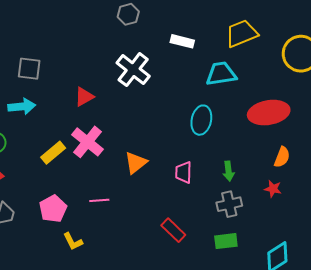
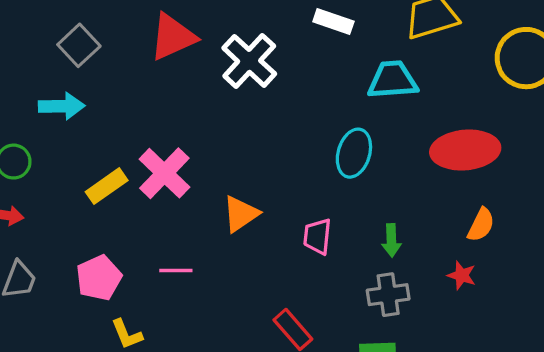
gray square: (29, 69) -> (79, 45), turned 35
red triangle: (84, 97) -> (173, 37), moved, size x1.5

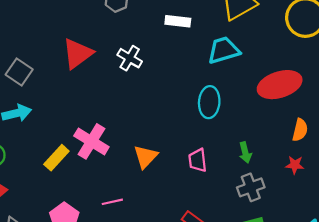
white cross: (249, 61) -> (130, 58), size x0.7

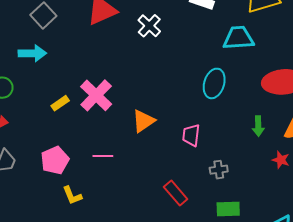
green arrow: (245, 152) -> (258, 126), moved
yellow rectangle: (56, 158) -> (60, 103), size x0.7
gray cross: (251, 187) -> (219, 170), moved, size x0.7

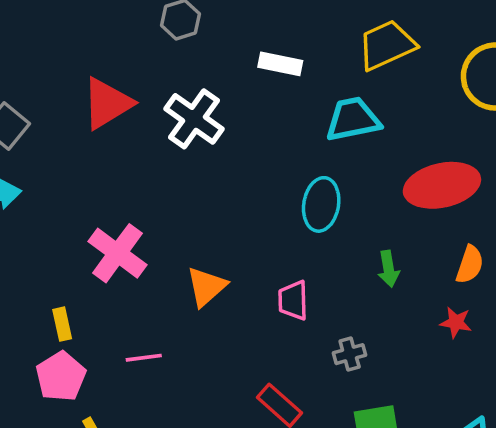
white cross: (149, 26) -> (194, 119), size x1.4
yellow rectangle: (60, 103) -> (62, 324), moved, turned -60
green arrow: (258, 126) -> (389, 269), moved

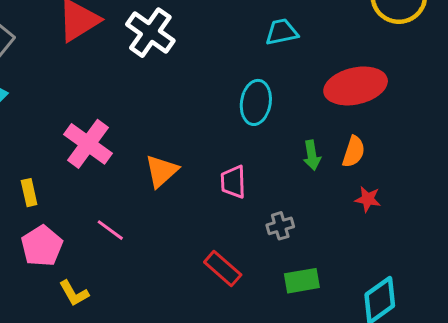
cyan trapezoid: (353, 119) -> (282, 32), size x0.7
orange semicircle: (470, 265) -> (354, 152), moved
yellow rectangle: (62, 324) -> (29, 193), moved
pink line: (144, 358) -> (110, 230), turned 44

